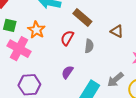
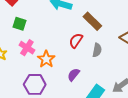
orange star: (36, 30) -> (46, 59), moved
pink cross: (19, 49) -> (27, 48), size x0.7

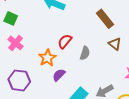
brown rectangle: (92, 21) -> (105, 19), moved
orange star: (46, 59) -> (47, 58), moved

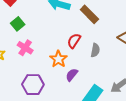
green square: (11, 18) -> (18, 24), turned 32
brown rectangle: (105, 19) -> (89, 14), moved

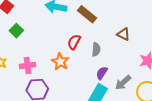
pink cross: (25, 48) -> (27, 65), moved, turned -35
purple semicircle: (72, 75) -> (102, 73), moved

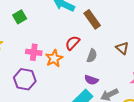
pink cross: (27, 65) -> (34, 52), moved
purple semicircle: (102, 73) -> (91, 80), turned -120

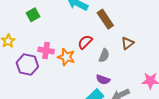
brown triangle: (122, 48) -> (127, 43), moved, turned 40
orange star: (54, 58) -> (66, 57), turned -30
purple hexagon: (25, 79) -> (27, 65), moved

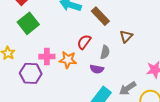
green square: (33, 15) -> (28, 23), size x1.5
purple semicircle: (103, 80) -> (97, 69), moved

